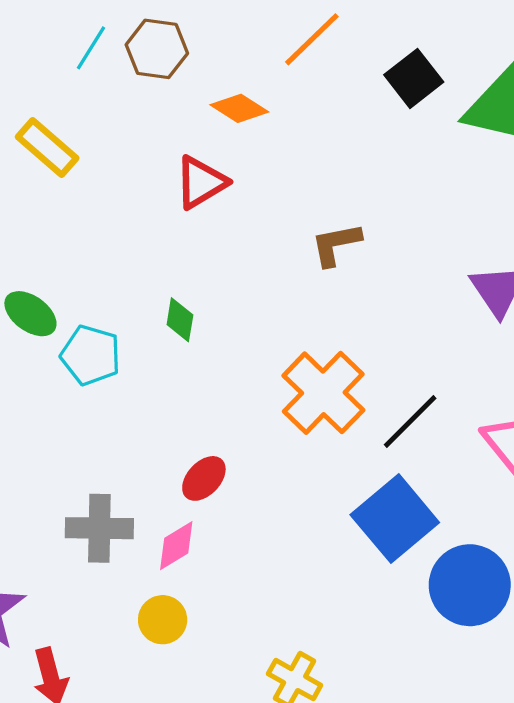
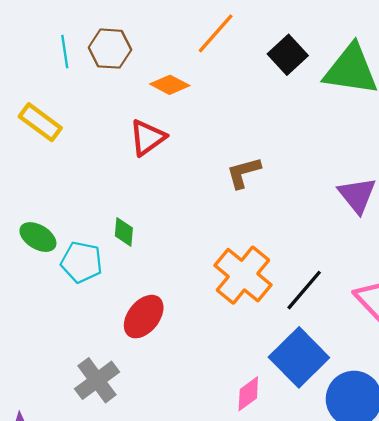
cyan line: (91, 48) -> (65, 52), turned -36
green diamond: (180, 320) -> (124, 232), moved
red ellipse: (204, 478) -> (144, 317), moved, size x1.4
gray cross: (99, 528) -> (97, 380), turned -33
pink diamond: (176, 546) -> (248, 394), moved

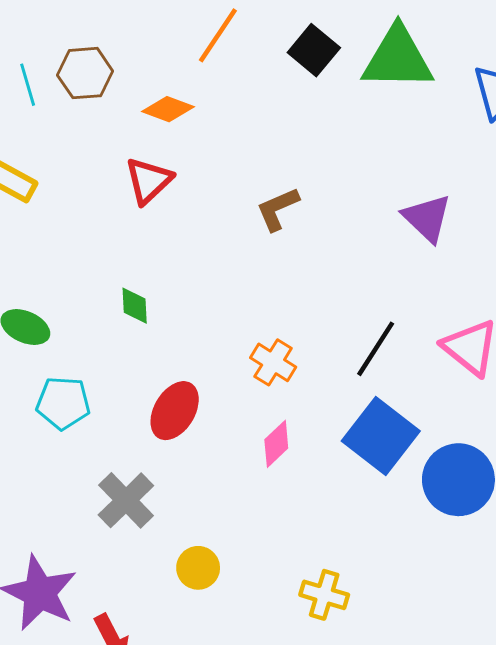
cyan pentagon: (82, 262) -> (63, 403), moved
orange cross: (243, 275) -> (273, 362), moved, size x0.6
pink diamond: (248, 394) -> (276, 444), moved

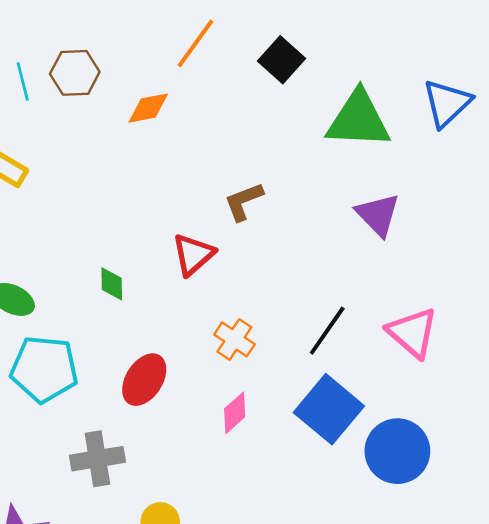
green triangle: (398, 58) -> (358, 120), moved
orange diamond: (168, 109) -> (148, 108), turned -33
red triangle: (149, 181) -> (193, 254), moved
cyan pentagon: (63, 403) -> (44, 369), size x1.4
gray cross: (126, 500) -> (97, 459), turned 33

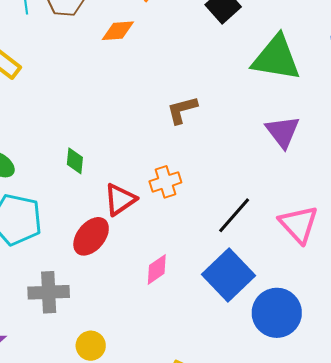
red triangle: (193, 254) -> (120, 199), moved
orange cross: (234, 339) -> (165, 182), moved, turned 32

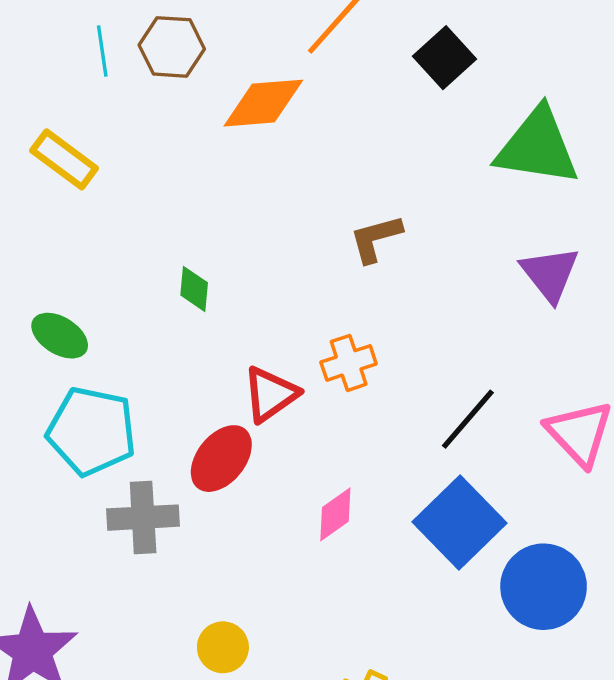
orange diamond: (118, 31) -> (263, 103), size x1.4
green diamond: (75, 161) -> (194, 289), moved
gray cross: (49, 292) -> (143, 518), moved

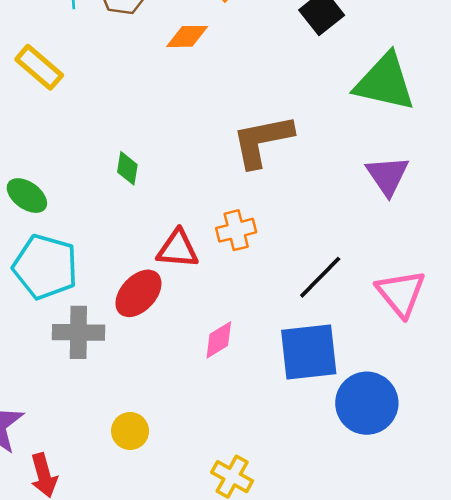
orange diamond: (263, 103) -> (187, 36), size x0.7
brown L-shape: (376, 238) -> (262, 141), size x1.6
red triangle: (270, 394) -> (178, 249), turned 36
blue square: (459, 522) -> (309, 352), turned 34

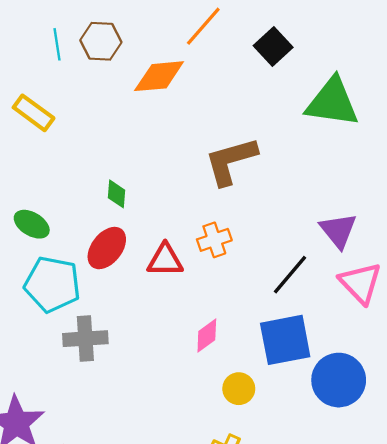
orange diamond: (187, 36) -> (159, 76), size x1.4
purple triangle: (387, 176) -> (338, 230), moved
red ellipse: (138, 293) -> (107, 248), moved
yellow circle: (130, 431) -> (239, 389), moved

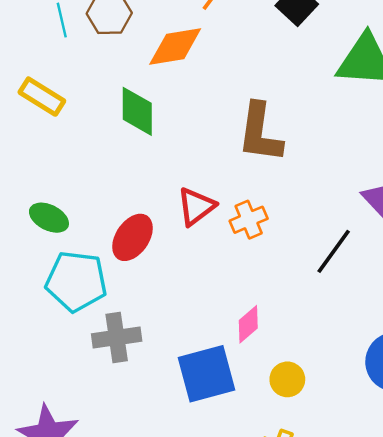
brown L-shape: (231, 161) -> (260, 133), turned -62
green diamond: (116, 194) -> (137, 111), moved, size x1.6
red triangle: (165, 260) -> (196, 206), moved, turned -33
blue square: (285, 340) -> (206, 374), moved

